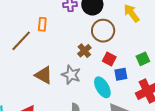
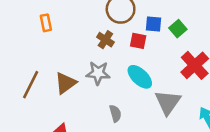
brown line: (21, 41) -> (31, 85), moved
blue square: (121, 74) -> (154, 24), moved, turned 32
brown triangle: (44, 75) -> (66, 83), turned -48

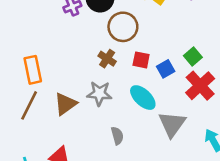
orange rectangle: (46, 23) -> (33, 70), moved, size x1.5
blue square: (154, 24) -> (166, 69), moved, turned -35
green square: (178, 29) -> (193, 57), moved

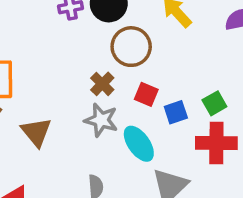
red cross: (200, 86) -> (216, 143), turned 32
gray star: (99, 93) -> (101, 120), moved
brown triangle: (65, 104) -> (36, 132), turned -45

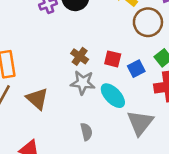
brown circle: (131, 47) -> (148, 22), moved

